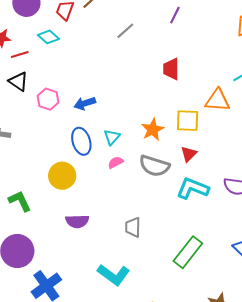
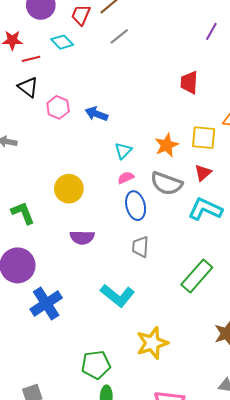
purple line: (175, 15) -> (211, 31), moved
gray line: (125, 31) -> (119, 36), moved
blue arrow: (85, 103) -> (97, 114), turned 35
blue ellipse: (81, 141) -> (136, 206), moved

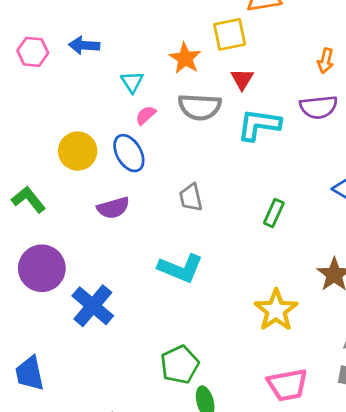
blue ellipse: (136, 206) -> (129, 153), moved
green rectangle: (197, 276) -> (274, 213), size x0.6
yellow star: (152, 343) -> (276, 310), moved

